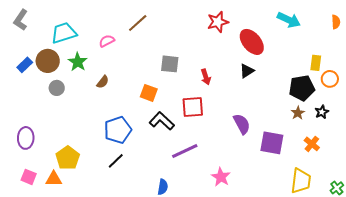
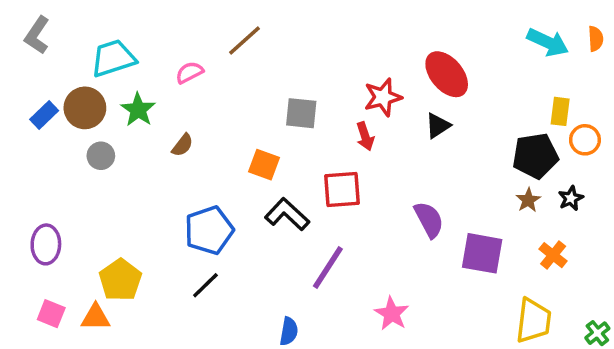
cyan arrow: (289, 20) -> (548, 42), moved
red star: (218, 22) -> (383, 97), moved
purple line: (185, 151) -> (328, 267), turned -32

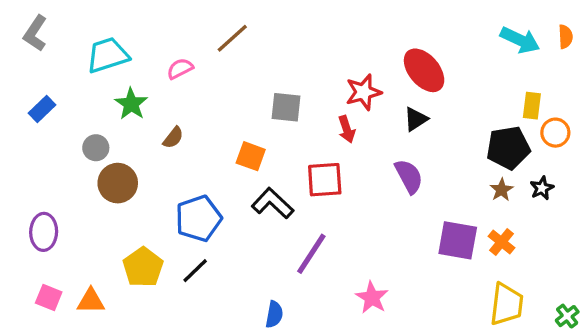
brown circle: (85, 108) -> (118, 183), moved
purple semicircle: (429, 220) -> (409, 176), moved
orange cross: (553, 255) -> (501, 242), moved
yellow pentagon: (120, 280) -> (143, 267), moved

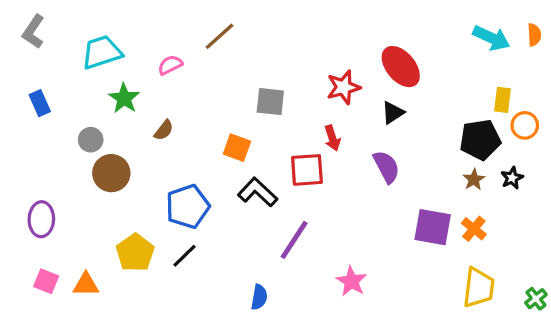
blue rectangle: (42, 109) -> (40, 103), turned -70
red arrow: (347, 129) -> (332, 138), moved

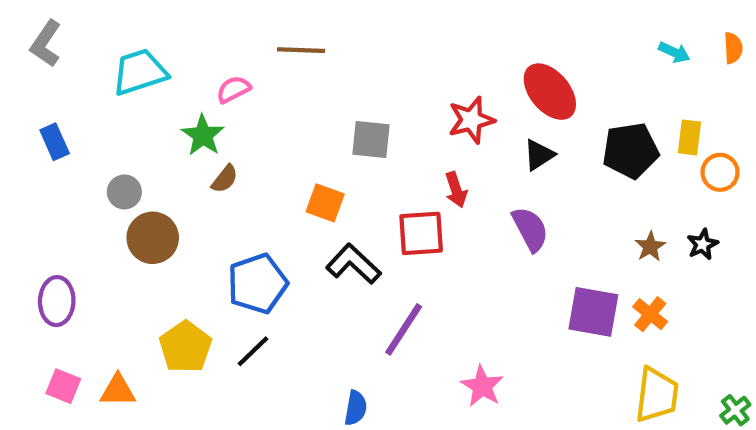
brown line: (219, 36) -> (301, 50), turned 44
cyan arrow: (491, 38) -> (674, 52), size x0.6
green star: (124, 98) -> (203, 135), moved
black pentagon: (480, 140) -> (631, 151), moved

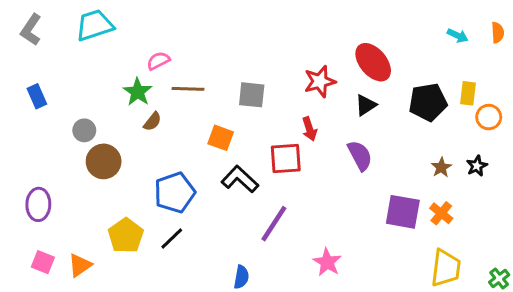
brown line: (301, 50) -> (188, 89), moved
cyan trapezoid: (140, 72) -> (95, 25), moved
orange triangle: (118, 391) -> (80, 265), turned -35

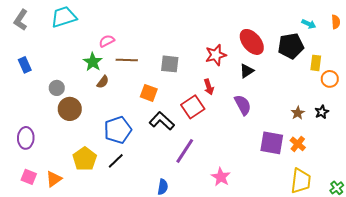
black pentagon: (428, 102) -> (291, 46), moved
red square: (286, 159) -> (193, 107), turned -30

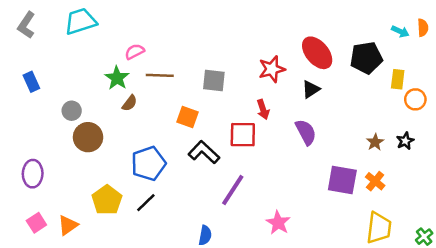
cyan arrow: (309, 24) -> (400, 31), moved
red square: (193, 107) -> (243, 135), turned 35
pink square: (29, 177) -> (36, 223), turned 35

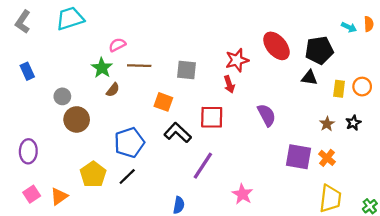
yellow rectangle: (398, 79) -> (339, 89), moved
black triangle: (311, 89) -> (309, 78), moved, turned 42
red arrow: (263, 109) -> (229, 84), moved

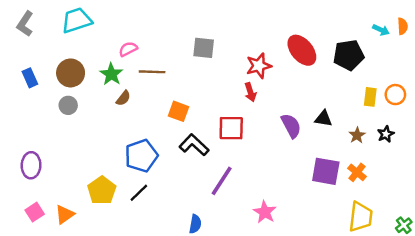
gray square: (186, 70) -> (204, 48), moved
black triangle: (309, 78) -> (323, 119), moved
brown circle: (77, 119) -> (71, 73), moved

